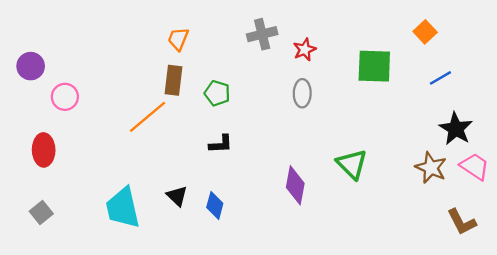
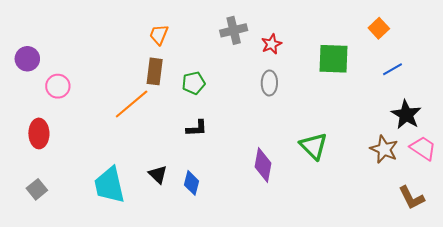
green pentagon: (217, 93) -> (194, 83), turned -30

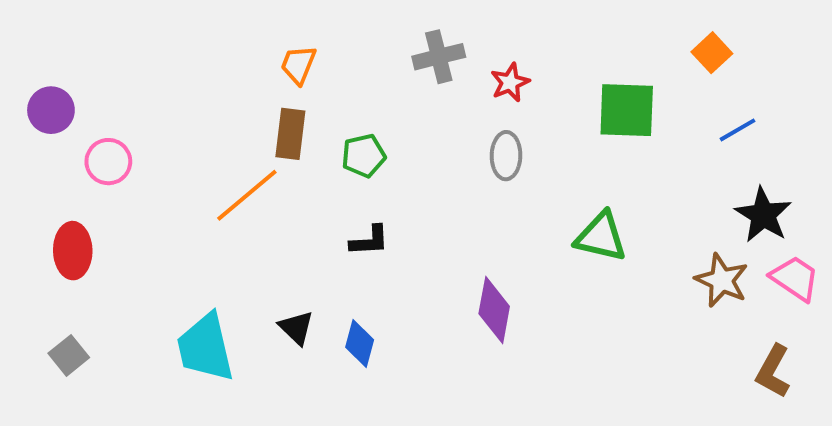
green triangle: (314, 146) -> (601, 237), moved, turned -32
brown L-shape: (411, 198) -> (773, 371), turned 56

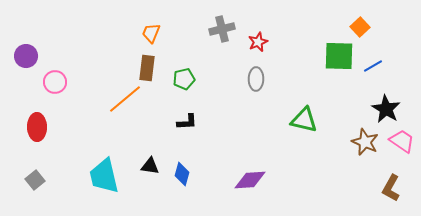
green square: (627, 110) -> (339, 56), moved
purple diamond: (494, 310) -> (250, 180), moved, turned 76
black triangle: (296, 328) -> (150, 166), turned -36

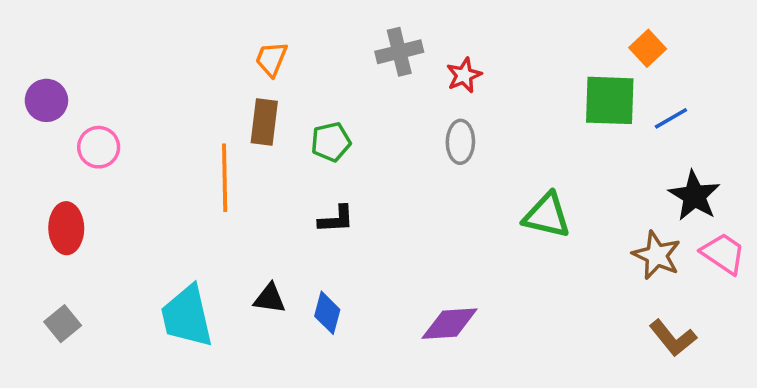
orange line: (125, 99) -> (225, 178), turned -51
brown L-shape: (391, 188) -> (673, 338), moved, turned -68

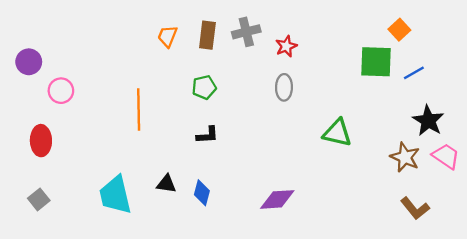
brown rectangle: (264, 122) -> (207, 35), moved

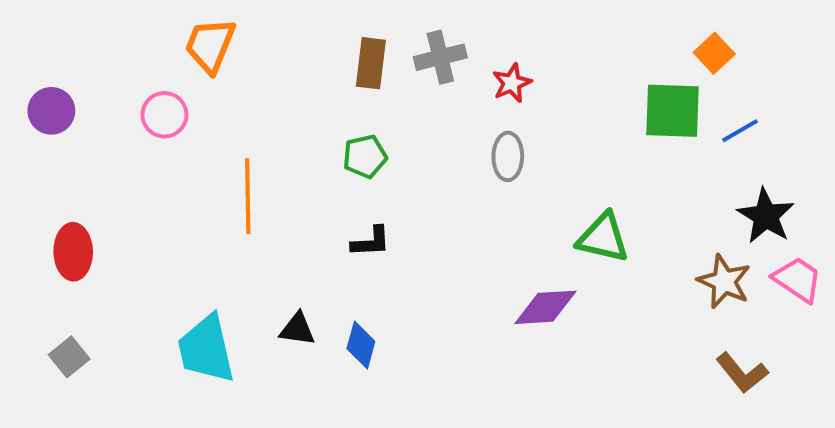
orange trapezoid: (167, 36) -> (210, 45), moved, size x1.4
pink circle: (61, 91) -> (164, 115), moved
purple diamond: (277, 199) -> (546, 307), moved

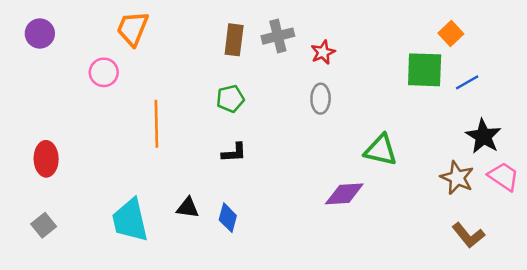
purple circle: (51, 111) -> (40, 33), moved

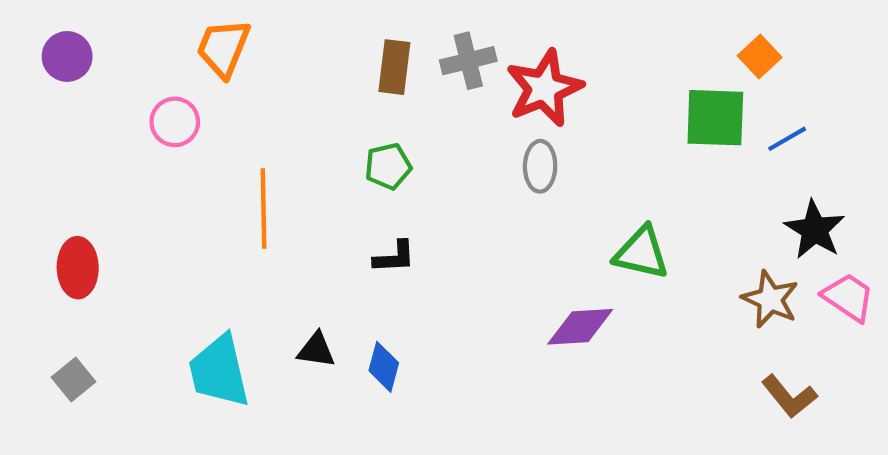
red star: (323, 52) -> (544, 88), size x1.8

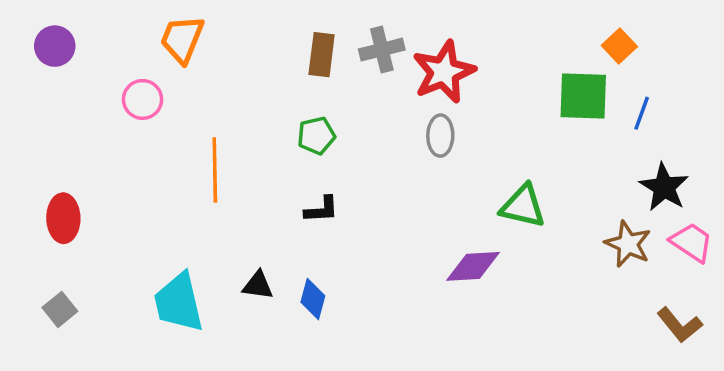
blue line: (787, 139) -> (642, 113), turned -40
brown L-shape: (789, 396) -> (680, 325), moved

